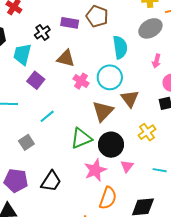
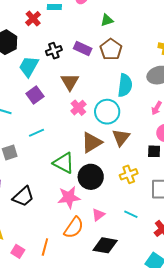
brown triangle: (66, 58) -> (70, 82), turned 30
green triangle: (81, 138) -> (64, 163), turned 35
pink triangle: (127, 166) -> (98, 215), moved

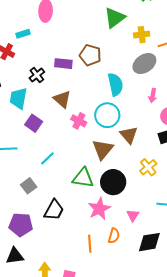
green triangle: (107, 20) -> (115, 18), moved, size x1.6
black trapezoid: (23, 197) -> (54, 210), moved
orange semicircle: (74, 228) -> (114, 236), size x0.7
orange line: (45, 247) -> (90, 244), moved

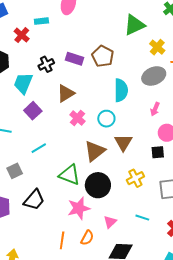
yellow cross: (142, 35) -> (157, 47), turned 35
brown triangle: (62, 99) -> (66, 93), turned 36
cyan circle: (107, 115) -> (106, 119), size x0.7

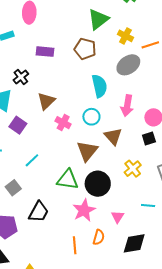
brown pentagon: (103, 56) -> (85, 49), moved
purple rectangle: (75, 59) -> (45, 52), moved
pink arrow: (155, 109) -> (127, 106), moved, size x1.5

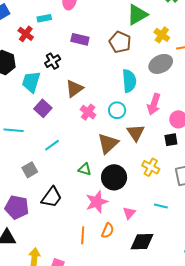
yellow cross: (133, 169) -> (151, 167), turned -30
green triangle: (68, 180) -> (85, 169), size x0.6

